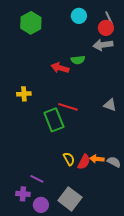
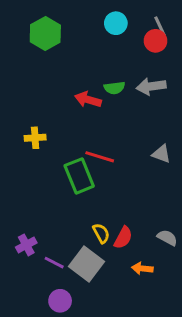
gray arrow: (103, 45) -> (151, 86), moved
orange arrow: (97, 159) -> (142, 268), moved
purple cross: (23, 194) -> (26, 245), moved, turned -32
gray square: (70, 199) -> (86, 264), moved

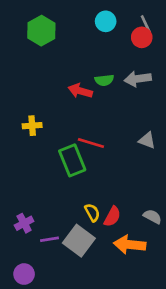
purple line: (54, 263) -> (49, 239), turned -36
orange arrow: (142, 268) -> (130, 245), size x1.6
purple circle: (60, 301) -> (24, 274), moved

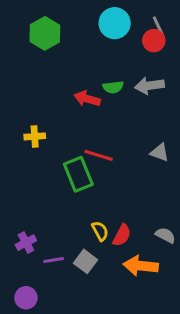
cyan circle: (106, 21) -> (115, 23), size x1.4
gray square: (79, 241) -> (86, 261), size x0.7

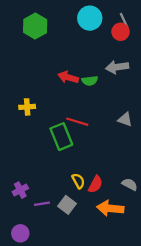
green semicircle: (113, 87) -> (90, 81), moved

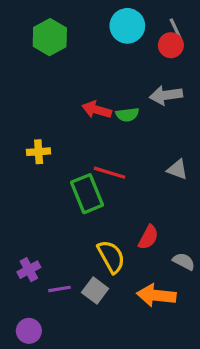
yellow semicircle: (78, 181) -> (111, 257), size x1.5
red semicircle: (95, 184) -> (148, 237), moved

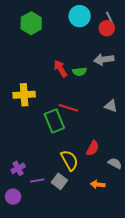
red arrow: (97, 110) -> (60, 69), turned 42
yellow cross: (39, 152) -> (24, 95), size x1.5
orange arrow: (156, 295) -> (98, 185), size x0.6
purple circle: (29, 331) -> (13, 197), moved

